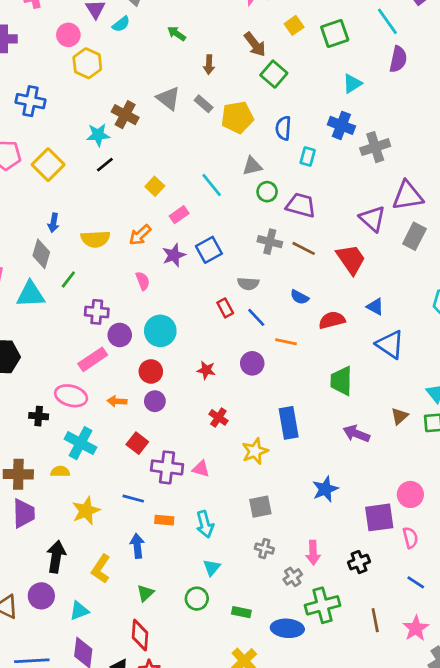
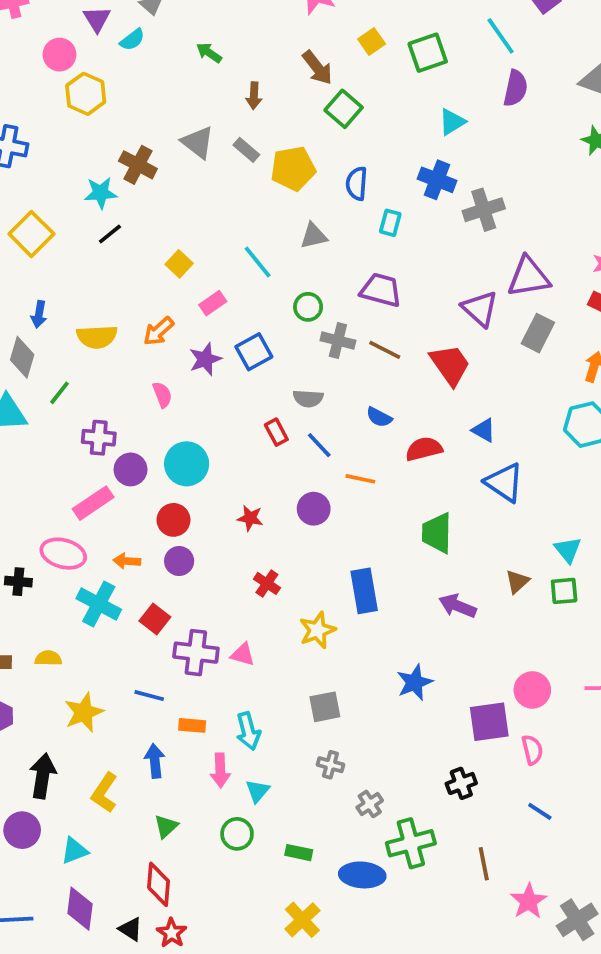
green circle: (267, 192) -> (308, 307), moved
cyan cross: (81, 443) -> (99, 604), moved
pink arrow: (313, 553) -> (220, 770), moved
pink star: (416, 628) -> (529, 901), moved

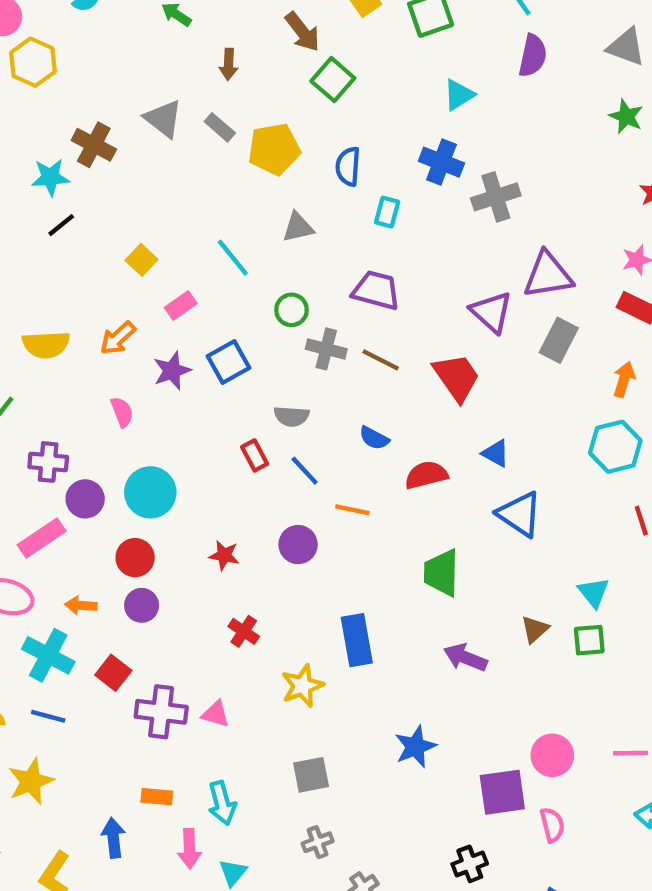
blue line: (149, 696) -> (48, 716), moved
gray cross: (330, 765) -> (318, 842), turned -35

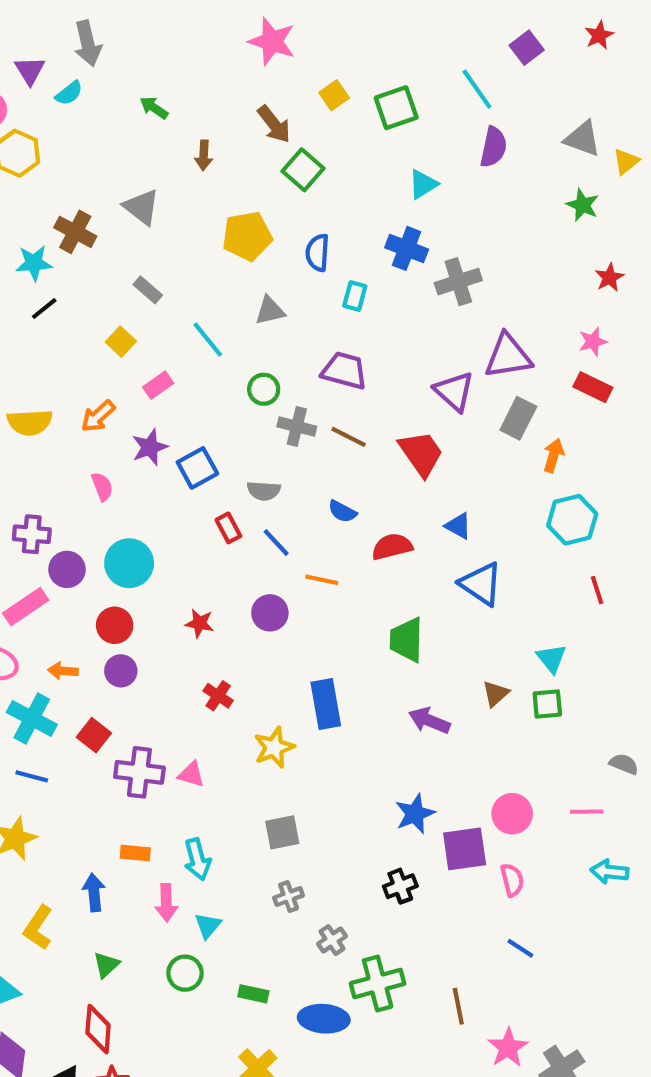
gray rectangle: (220, 127) -> (148, 290), moved
blue square: (229, 362) -> (197, 468), moved
orange arrow: (624, 379) -> (554, 456), moved
blue star: (415, 747) -> (415, 814), moved
black cross: (470, 864) -> (400, 886), moved

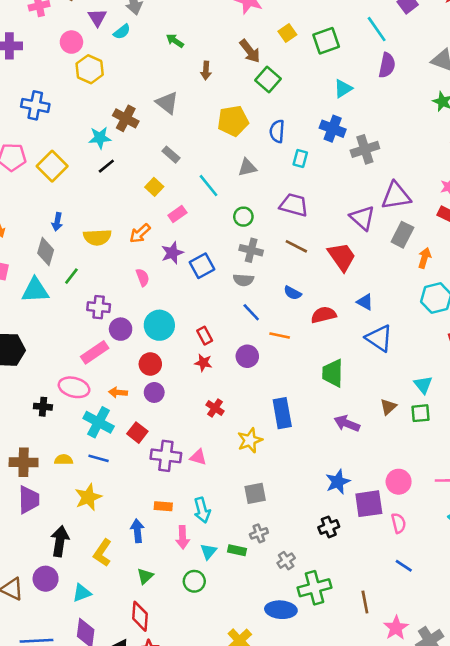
gray cross: (297, 427) -> (251, 250), moved
red rectangle: (228, 528) -> (205, 336), moved
green rectangle: (253, 994) -> (237, 550), moved

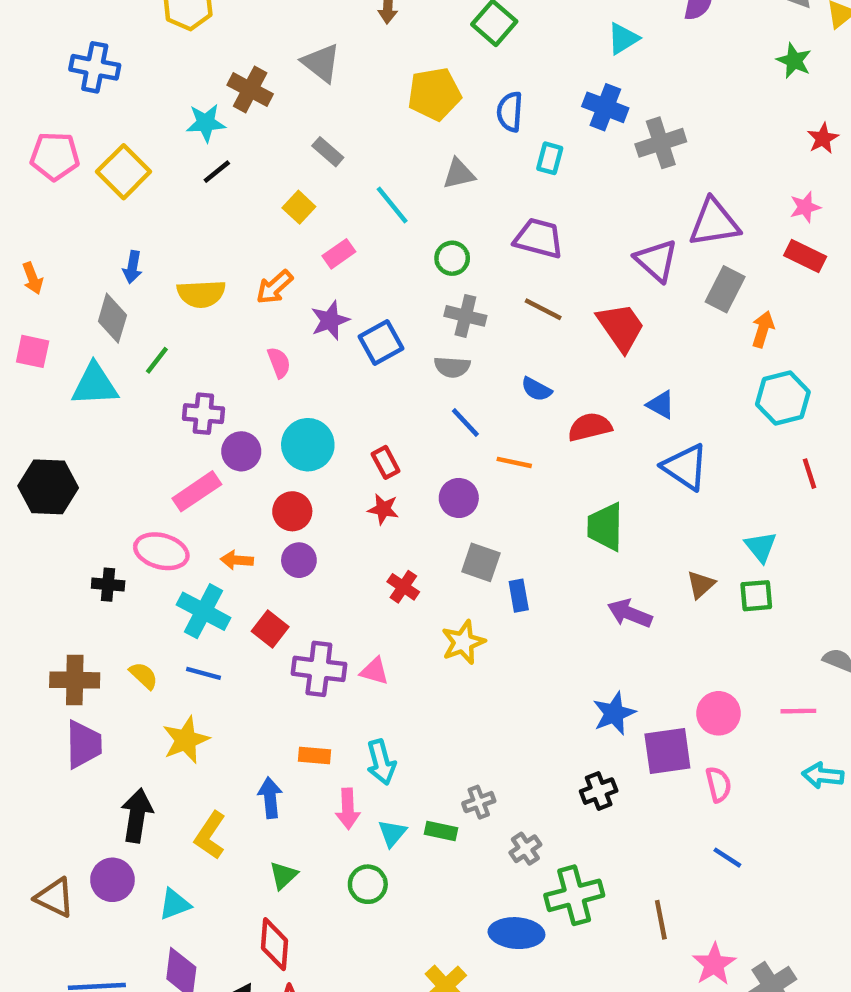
blue rectangle: (282, 413) -> (519, 596), size x0.6
yellow semicircle: (64, 460) -> (144, 676), turned 42
gray square: (255, 493) -> (481, 562), moved, turned 30

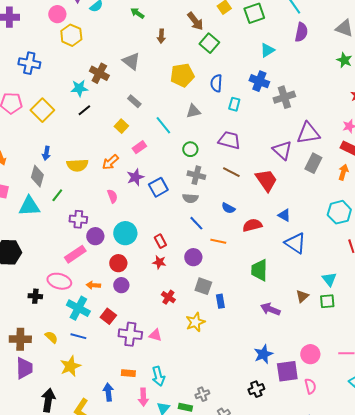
orange arrow: (763, 329) -> (343, 172), moved

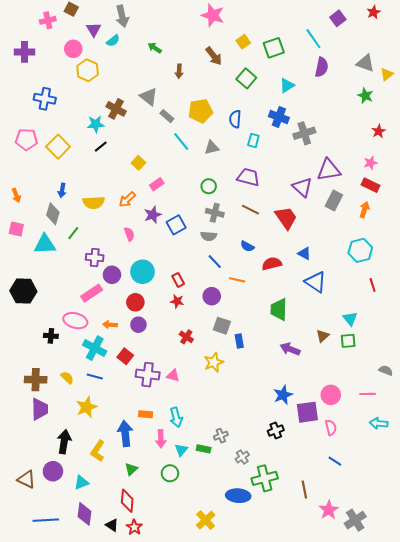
green square: (209, 43) -> (246, 78), moved
gray rectangle: (134, 101) -> (167, 116), moved
cyan line: (163, 125) -> (181, 141), moved
blue arrow: (108, 392) -> (125, 434), size x1.4

